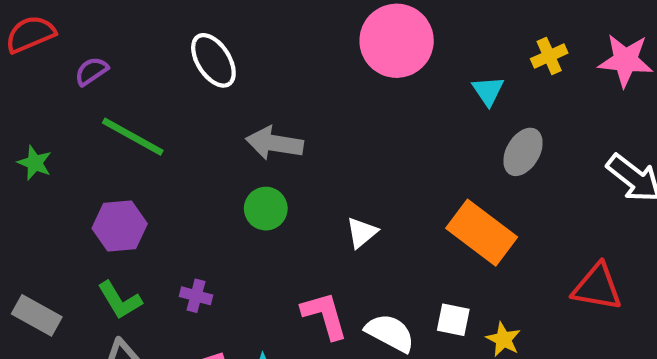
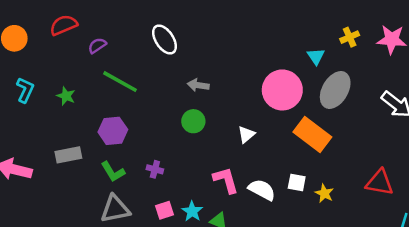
pink circle: (397, 41) -> (282, 90), moved
gray arrow: (274, 143) -> (198, 85), size x0.7
gray ellipse: (523, 152) -> (335, 90), size x1.4
red triangle: (597, 287) -> (380, 183), moved
gray rectangle: (37, 315) -> (68, 155), moved, turned -40

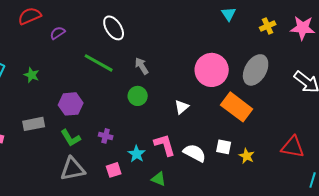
cyan triangle: (316, 56) -> (229, 14), moved
green line: (120, 82) -> (99, 63), moved
gray arrow: (198, 85) -> (142, 66), turned 48
cyan star: (192, 211) -> (137, 154), moved

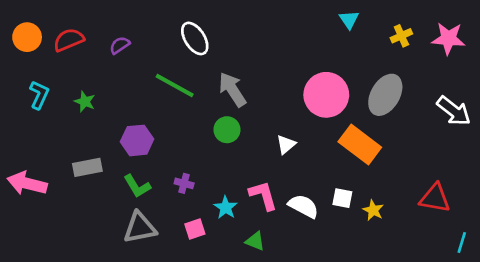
red semicircle: (30, 16) -> (69, 40), moved
gray arrow: (142, 66) -> (232, 89), size x1.5

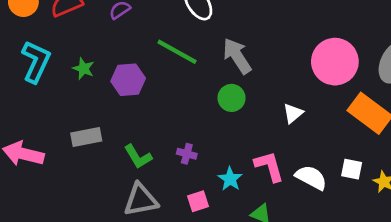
cyan L-shape: (39, 95) -> (36, 62), size x1.4
purple hexagon: (137, 140) -> (128, 80), moved

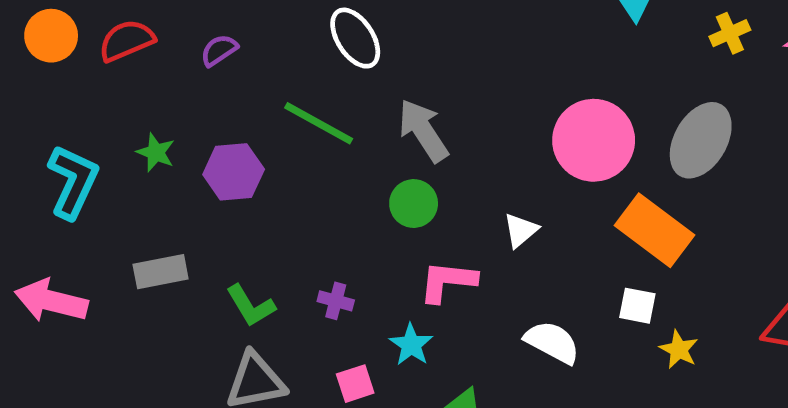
cyan L-shape: (36, 62) -> (73, 182), moved
pink L-shape: (269, 166) -> (448, 281), moved, turned -68
white square: (352, 169) -> (637, 306), moved

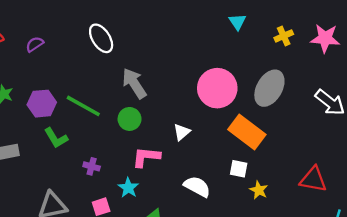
green line: (319, 123) -> (83, 106), moved
green L-shape: (251, 306) -> (56, 138), moved

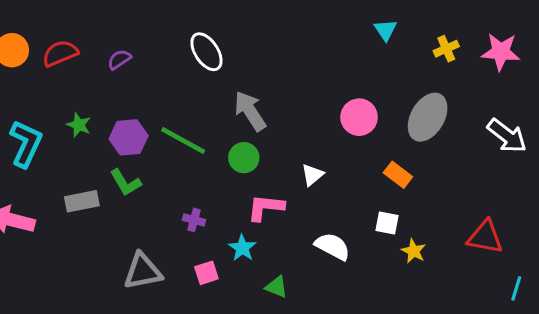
pink circle: (217, 88) -> (359, 117), size x0.7
orange rectangle: (247, 132) -> (398, 175), size x0.6
green L-shape: (56, 138) -> (125, 183), moved

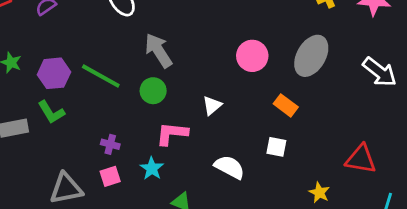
yellow star: (414, 251) -> (319, 193), moved
pink square: (206, 273) -> (110, 176), moved

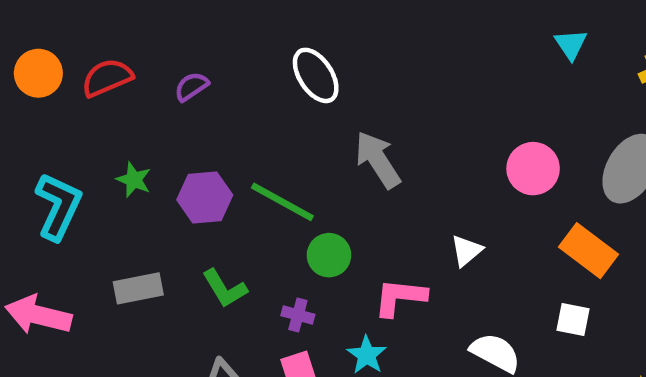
green circle: (153, 91) -> (329, 255), moved
orange rectangle: (286, 105) -> (589, 251), size x1.4
green L-shape: (51, 112) -> (225, 288), moved

